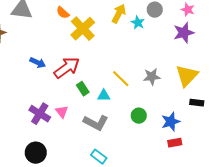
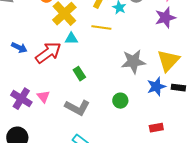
gray star: (152, 77) -> (133, 62), size x1.4
yellow line: (121, 79) -> (101, 28), moved, turned -36
green rectangle: (83, 89) -> (79, 74), moved
cyan triangle: (104, 96) -> (71, 39), moved
blue star: (171, 122) -> (156, 87), moved

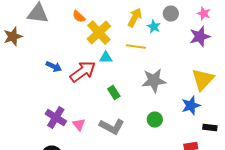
gray star: (133, 62) -> (154, 81), moved
black rectangle: (178, 88) -> (210, 128), moved
pink triangle: (43, 97) -> (79, 125), moved

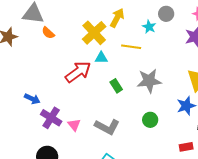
orange semicircle: (79, 17) -> (48, 33), moved
yellow arrow: (135, 18) -> (117, 18), moved
blue arrow: (54, 67) -> (32, 99), moved
green rectangle: (114, 93) -> (116, 86), moved

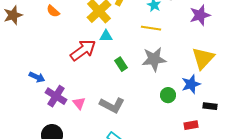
yellow line: (131, 47) -> (151, 28), moved
green circle: (150, 120) -> (168, 95), moved

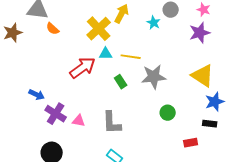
yellow line: (151, 28) -> (131, 57), moved
yellow triangle: (203, 58) -> (203, 76), turned -40
blue star: (191, 84) -> (215, 102), moved
pink triangle: (79, 103) -> (79, 121), turned -40
gray L-shape: (112, 105) -> (112, 123), turned 60

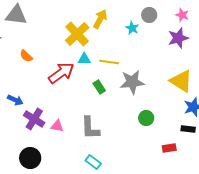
orange semicircle: (53, 29) -> (26, 56), moved

